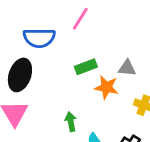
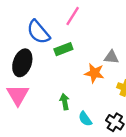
blue semicircle: (39, 38) -> (38, 32), turned 50
green rectangle: (86, 67) -> (63, 49), moved

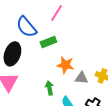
gray triangle: (111, 57) -> (81, 78), moved
orange star: (94, 73) -> (65, 65), moved

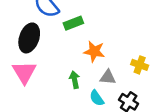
gray triangle: (81, 78) -> (108, 77), moved

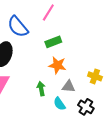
green rectangle: (73, 23) -> (53, 42), moved

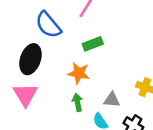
orange star: (57, 65) -> (79, 73), moved

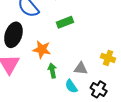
orange star: (79, 73) -> (42, 50), moved

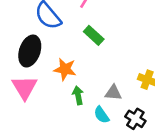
green rectangle: (65, 22) -> (94, 35), turned 63

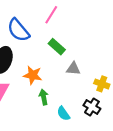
gray triangle: (113, 93) -> (73, 69), moved
black cross: (135, 119) -> (92, 107), moved

